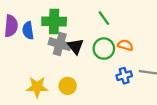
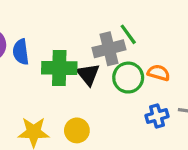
green cross: (54, 21) -> (59, 68), moved
gray cross: (60, 44) -> (109, 49), moved, turned -30

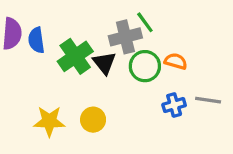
green cross: (59, 68) -> (75, 56), turned -36

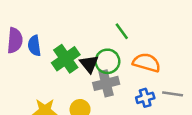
gray cross: (125, 37) -> (106, 83), moved
orange semicircle: (176, 61) -> (147, 63), size x1.5
green circle: (145, 66) -> (107, 61), moved

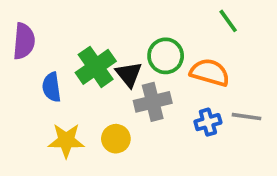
green line: (122, 31) -> (228, 21), moved
blue semicircle: (34, 46) -> (52, 87), moved
green circle: (107, 61) -> (166, 56), moved

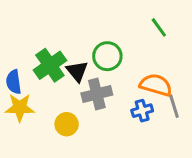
orange semicircle: (210, 72) -> (156, 85), moved
gray line: (247, 117) -> (174, 106), turned 65
yellow star: (66, 141) -> (20, 108), moved

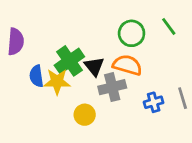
green circle: (107, 56) -> (132, 33), moved
orange semicircle: (156, 85) -> (127, 65), moved
yellow star: (20, 108) -> (57, 82), moved

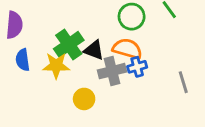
black triangle: (94, 66) -> (94, 50), turned -30
blue semicircle: (36, 76) -> (23, 60), moved
blue cross: (154, 102) -> (137, 67), moved

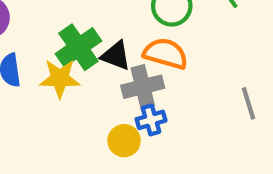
blue cross: (137, 67) -> (151, 120), moved
yellow circle: (84, 99) -> (124, 141), moved

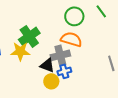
black triangle: (116, 56) -> (47, 65), moved

